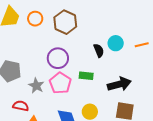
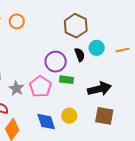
brown hexagon: (65, 22) -> (76, 26), moved
purple circle: (58, 58) -> (56, 62), moved

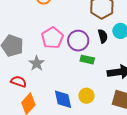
pink pentagon: (40, 87) -> (52, 38), moved

